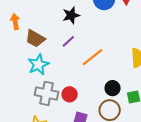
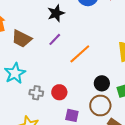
cyan star: (38, 64) -> (15, 73), moved
gray cross: (47, 93) -> (36, 93), size x0.6

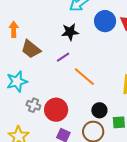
orange line: (80, 54) -> (84, 77), turned 70
red circle: (59, 92) -> (56, 110), size x1.5

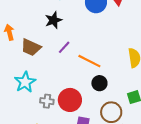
black star: (70, 32) -> (53, 20), moved
black circle: (99, 110) -> (99, 83), moved

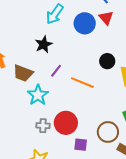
cyan star: (25, 82) -> (38, 95), moved
black circle: (99, 83) -> (107, 61), moved

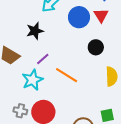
black circle: (107, 61) -> (96, 47), moved
cyan star: (38, 95) -> (33, 80), moved

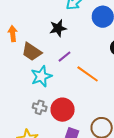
cyan star: (33, 80) -> (41, 76), moved

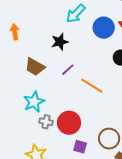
orange arrow: (13, 34) -> (15, 32), moved
cyan star: (41, 76) -> (34, 102), moved

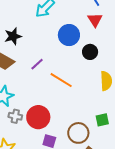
blue circle: (104, 28) -> (69, 35), moved
black star: (60, 42) -> (13, 36), moved

